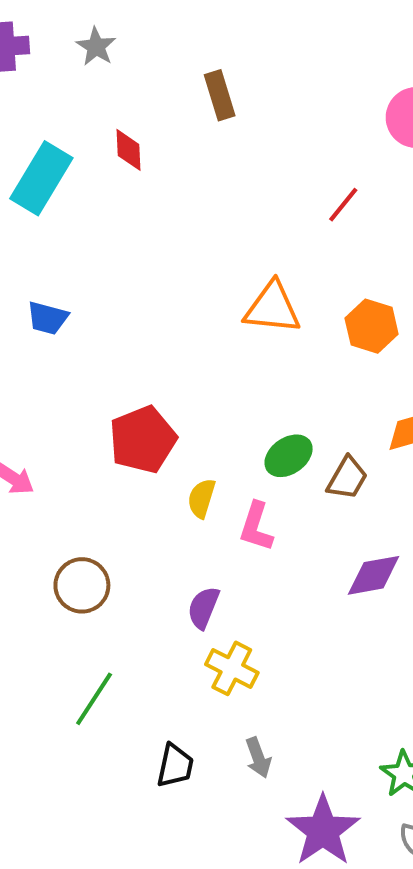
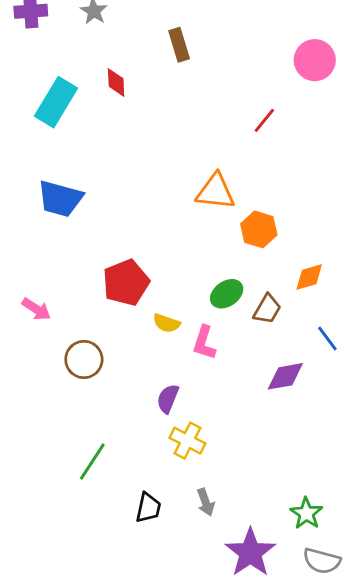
blue trapezoid: (47, 318) -> (60, 199), size x1.6
orange hexagon: (372, 326) -> (259, 229), moved
yellow semicircle: (201, 498) -> (166, 323), turned -88
brown circle: (82, 585) -> (84, 359), moved

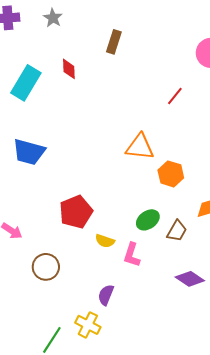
brown rectangle: (179, 45) -> (114, 42), turned 35
purple diamond: (285, 376) -> (190, 279), turned 44
yellow cross: (187, 441) -> (88, 325), moved

